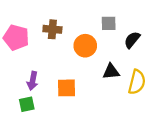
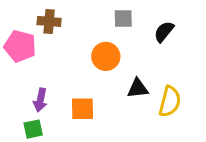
gray square: (109, 23) -> (123, 19), moved
brown cross: (52, 29) -> (49, 21), moved
black semicircle: (132, 40) -> (164, 32), moved

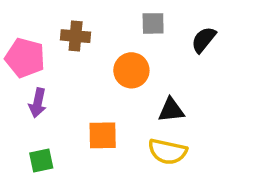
brown cross: (49, 21) -> (76, 36), moved
purple arrow: (40, 100) -> (38, 103), moved
yellow semicircle: (170, 101) -> (168, 152), moved, turned 88

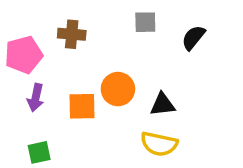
pink pentagon: (25, 58) -> (24, 55), turned -30
orange circle: (131, 70) -> (118, 89), moved
orange square: (103, 135) -> (82, 106), moved

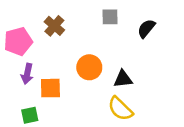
brown cross: (72, 34) -> (54, 26), turned 36
orange square: (82, 106) -> (50, 88), moved
yellow semicircle: (159, 144) -> (120, 109), turned 32

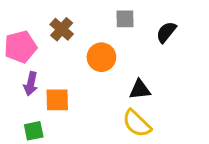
orange circle: (89, 67) -> (101, 57), moved

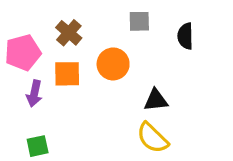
black semicircle: (166, 32) -> (185, 36), turned -40
orange square: (57, 100) -> (67, 74), moved

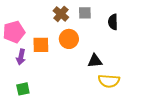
brown cross: (69, 33) -> (61, 14), moved
yellow semicircle: (152, 138) -> (109, 81), moved, turned -40

